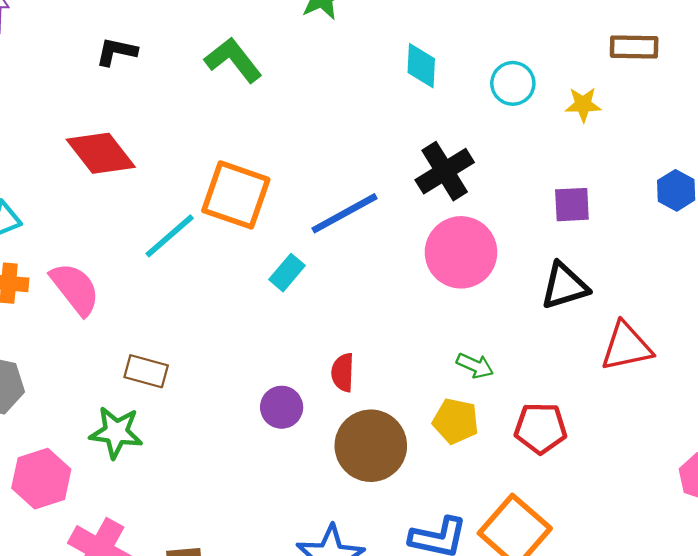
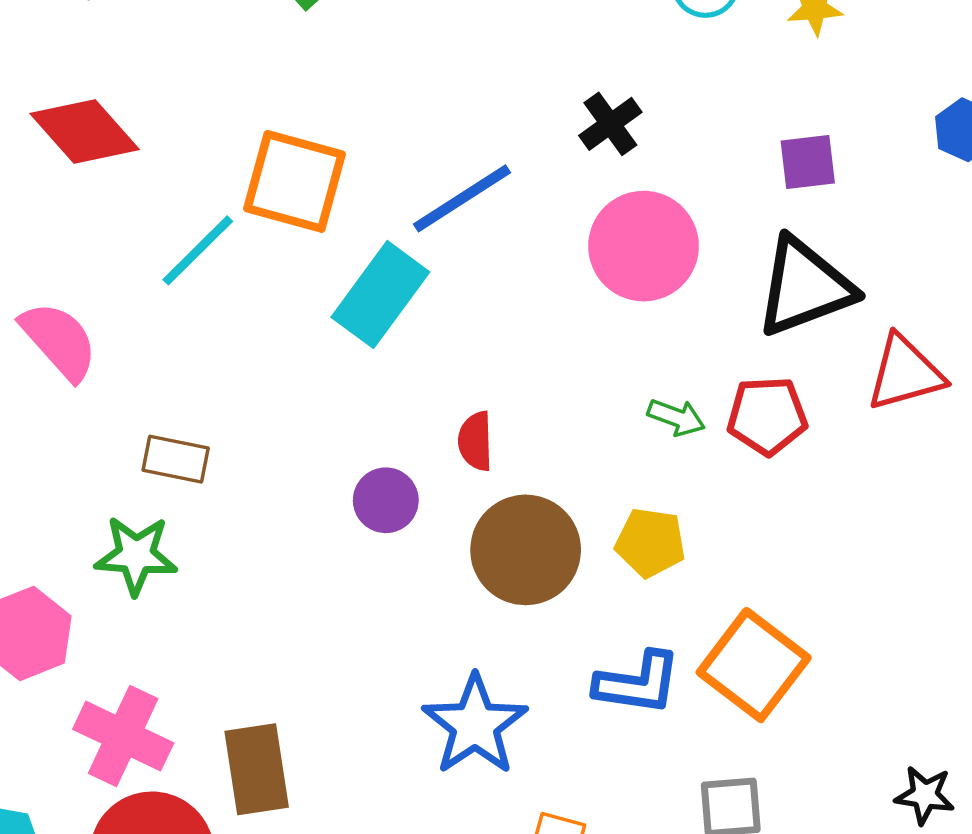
black cross: (445, 171) -> (610, 124), size x0.7
cyan rectangle: (287, 273) -> (380, 295), size x1.8
black triangle: (564, 286) -> (805, 287), size x1.4
yellow pentagon: (456, 421) -> (650, 543), moved
red pentagon: (541, 428) -> (767, 416), moved

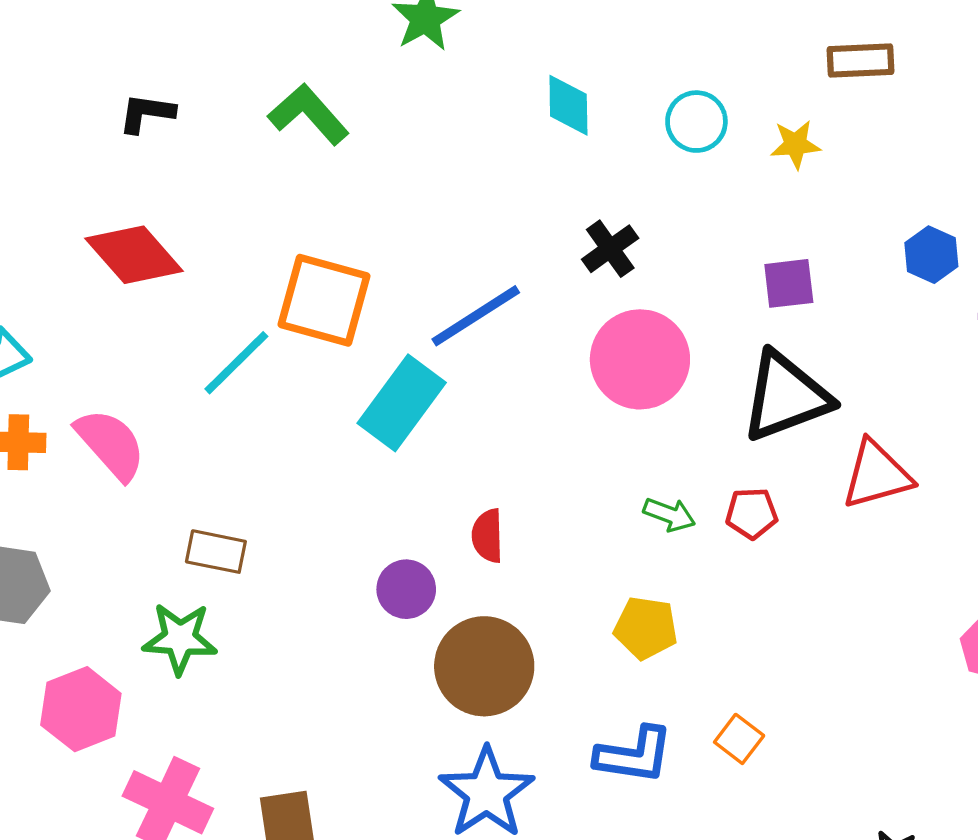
red pentagon: (767, 416) -> (752, 513), size x0.7
brown circle: (526, 550) -> (484, 666), moved
orange square: (754, 665) -> (739, 739), size x0.5

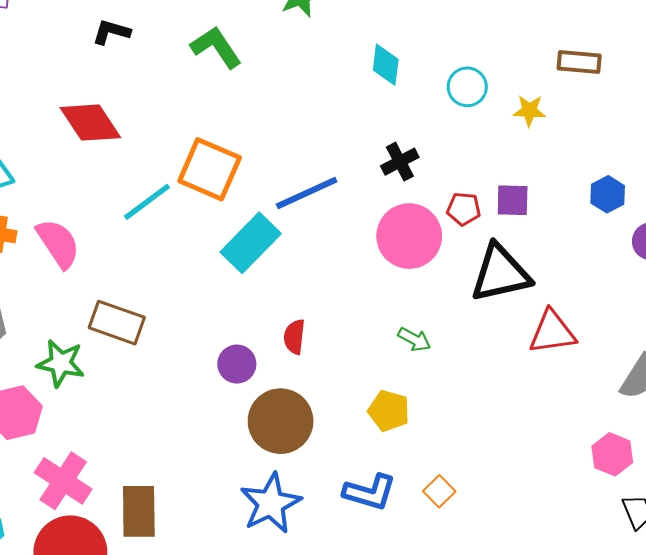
red pentagon: (752, 513) -> (464, 209), moved
brown rectangle: (216, 552) -> (117, 323), size x1.4
green star: (180, 639) -> (61, 363), moved

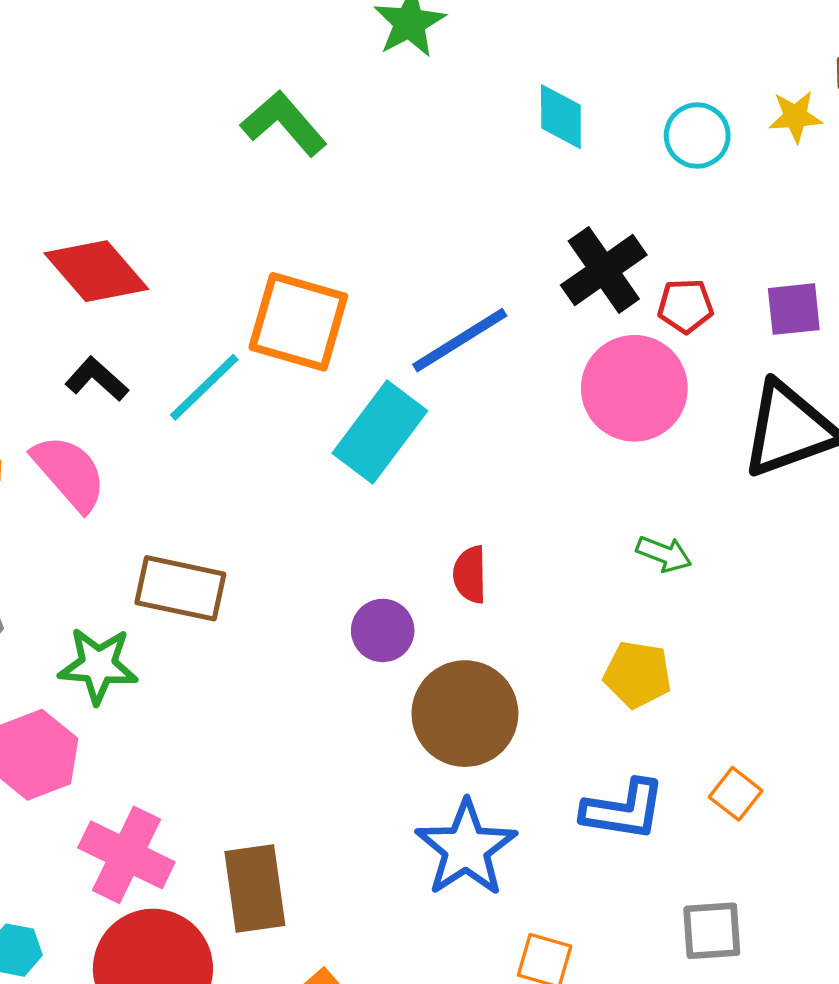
black L-shape: (111, 32) -> (97, 379), moved, turned 33
yellow star: (529, 111) -> (795, 117), moved
black cross: (400, 162) -> (604, 270), size x1.4
red pentagon: (464, 209) -> (685, 306), moved

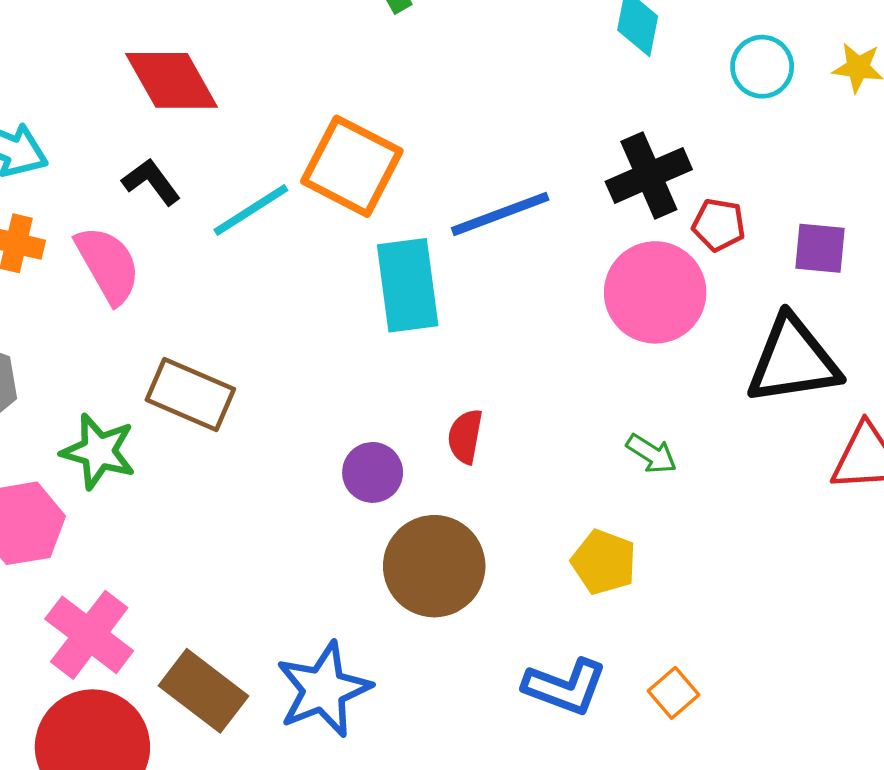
cyan rectangle: (380, 432) -> (408, 285), turned -56
blue star: (466, 848) -> (324, 689), moved
brown rectangle: (255, 888) -> (204, 691), turned -56

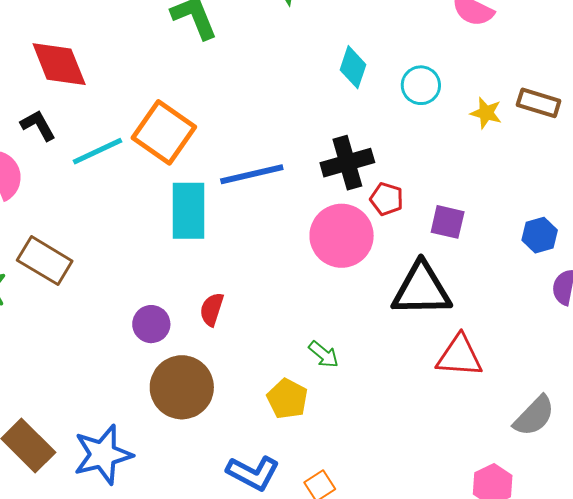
cyan circle: (762, 67) -> (421, 85), moved
green arrow: (652, 454) -> (324, 354), moved

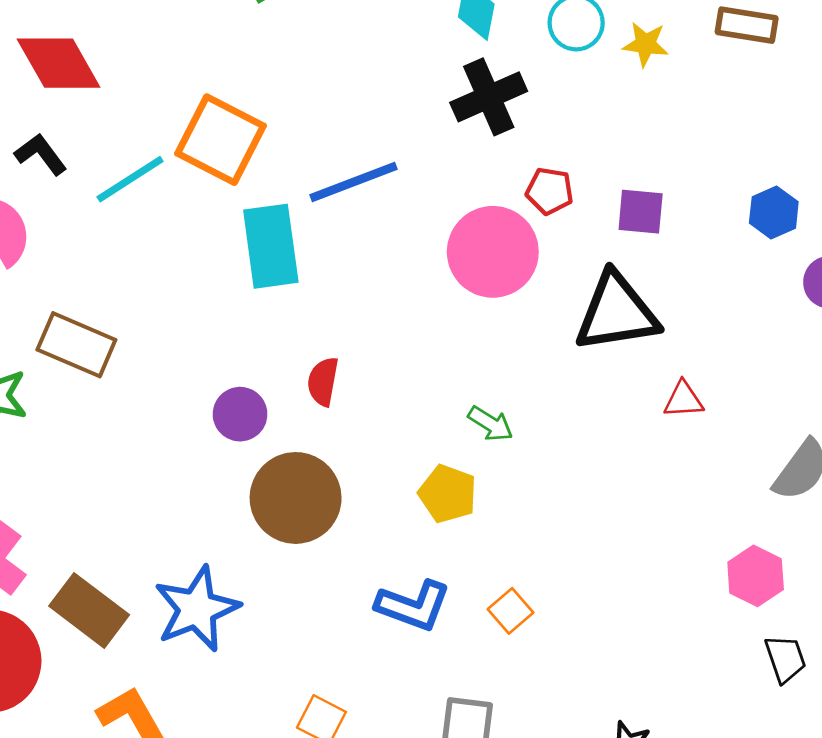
yellow star: (486, 113) -> (646, 44), moved
black cross: (347, 163) -> (489, 97), moved
red triangle: (459, 356) -> (683, 400), size x0.6

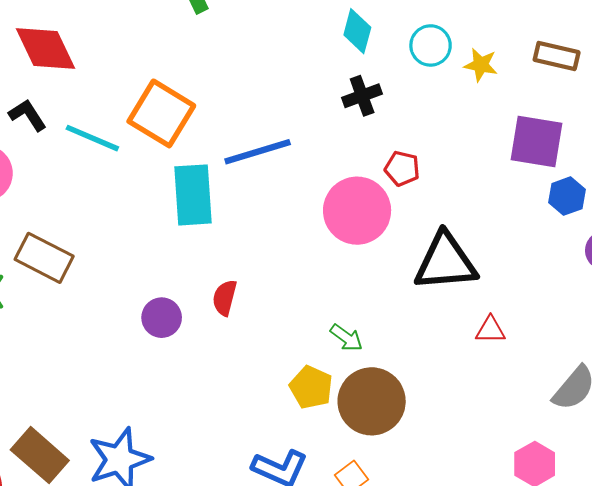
black cross: (489, 97) -> (362, 96), size x0.7
cyan line: (130, 179) -> (92, 138), turned 52
purple square: (641, 212) -> (537, 141), moved, size x1.5
brown circle: (296, 498) -> (372, 401), moved

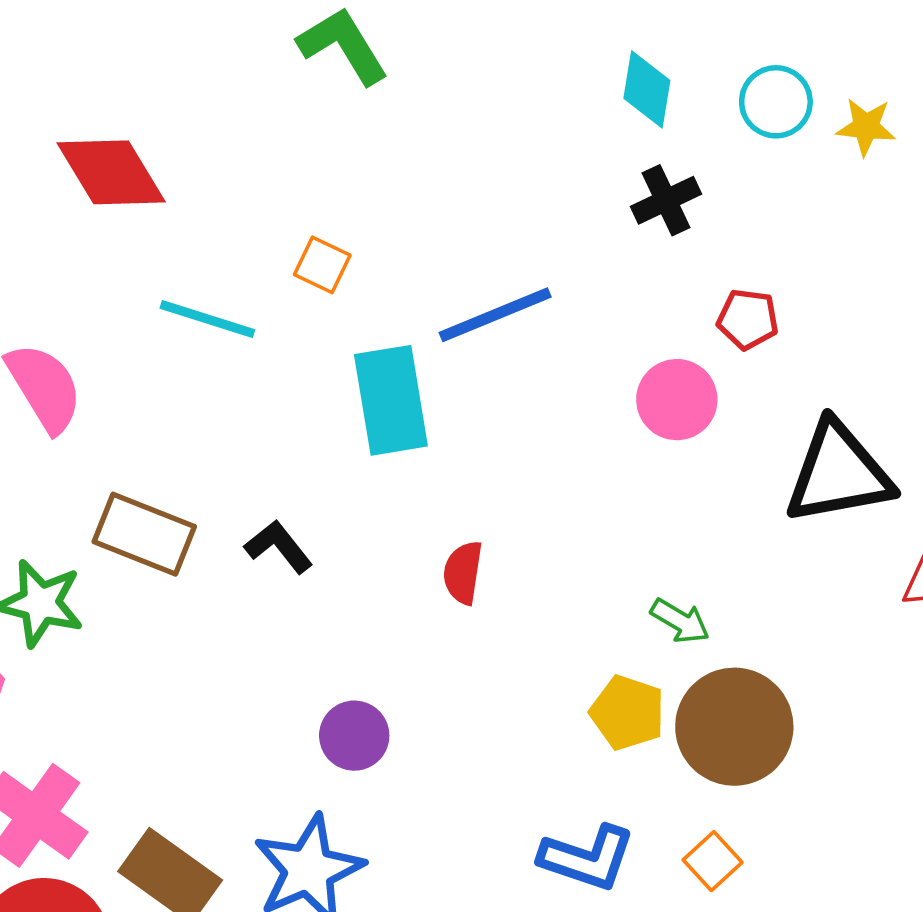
orange square: (161, 113) -> (322, 265), size x0.5
black L-shape: (28, 115) -> (279, 547), moved
pink circle: (357, 211) -> (677, 400), size x0.7
purple circle: (162, 318) -> (354, 736), moved

